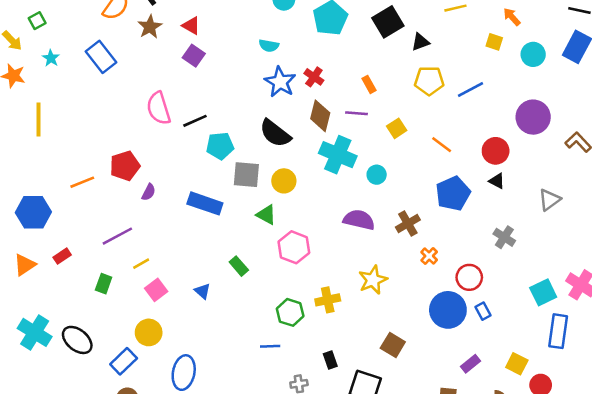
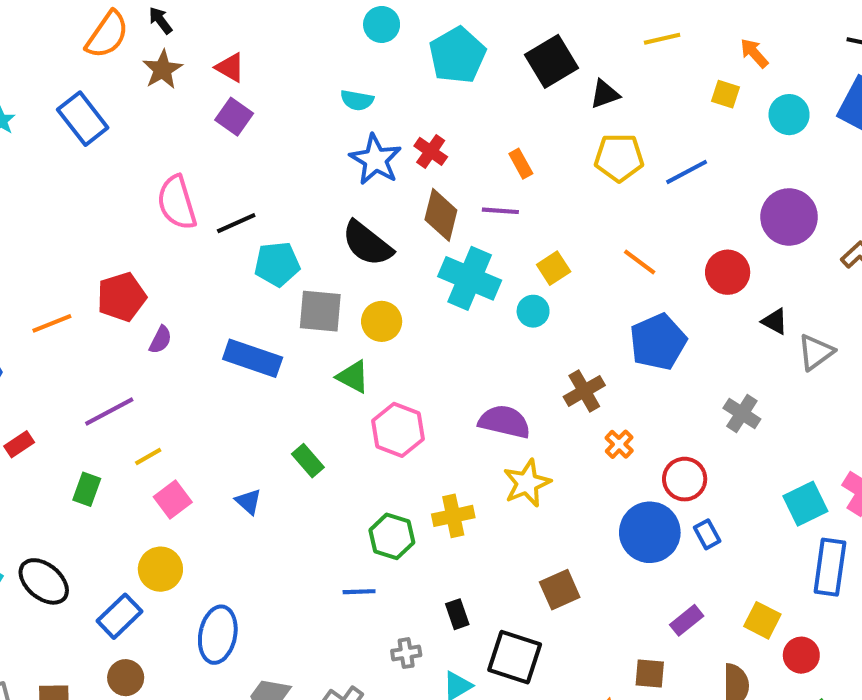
yellow square: (397, 128) -> (554, 268), moved
black triangle: (497, 181) -> (775, 321), moved
purple semicircle: (359, 220) -> (504, 422), moved
brown square: (393, 345) -> (560, 590), turned 35

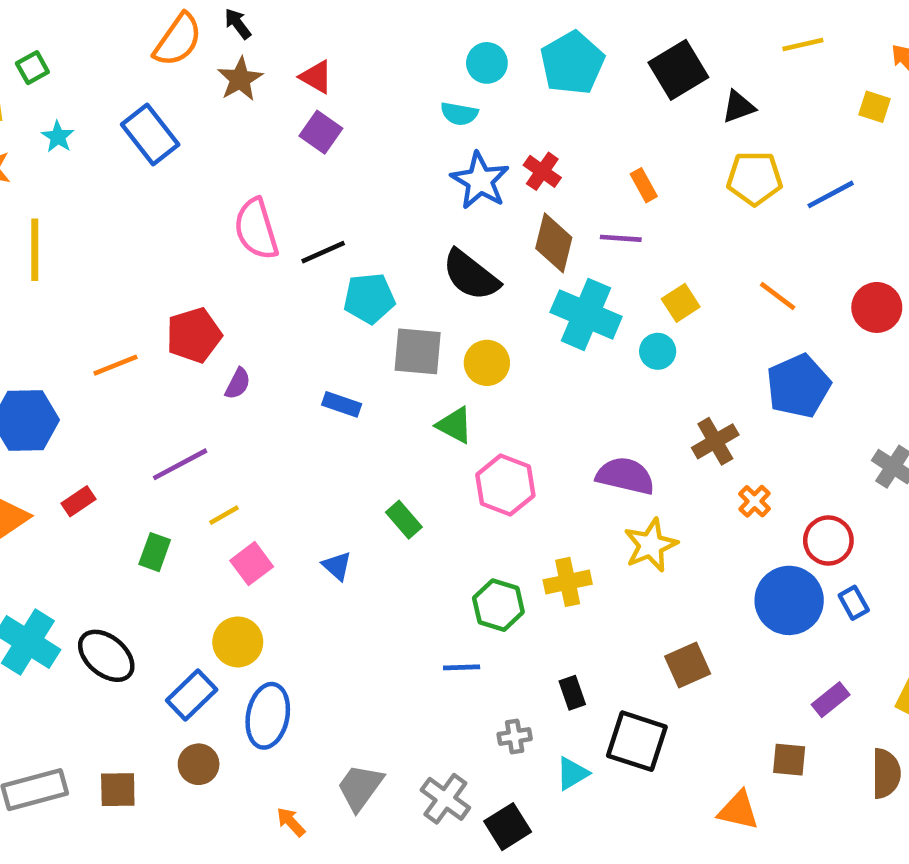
cyan circle: (382, 24) -> (487, 63), moved
blue rectangle: (253, 358) -> (342, 404), size x0.6
blue ellipse: (218, 635) -> (268, 716), moved

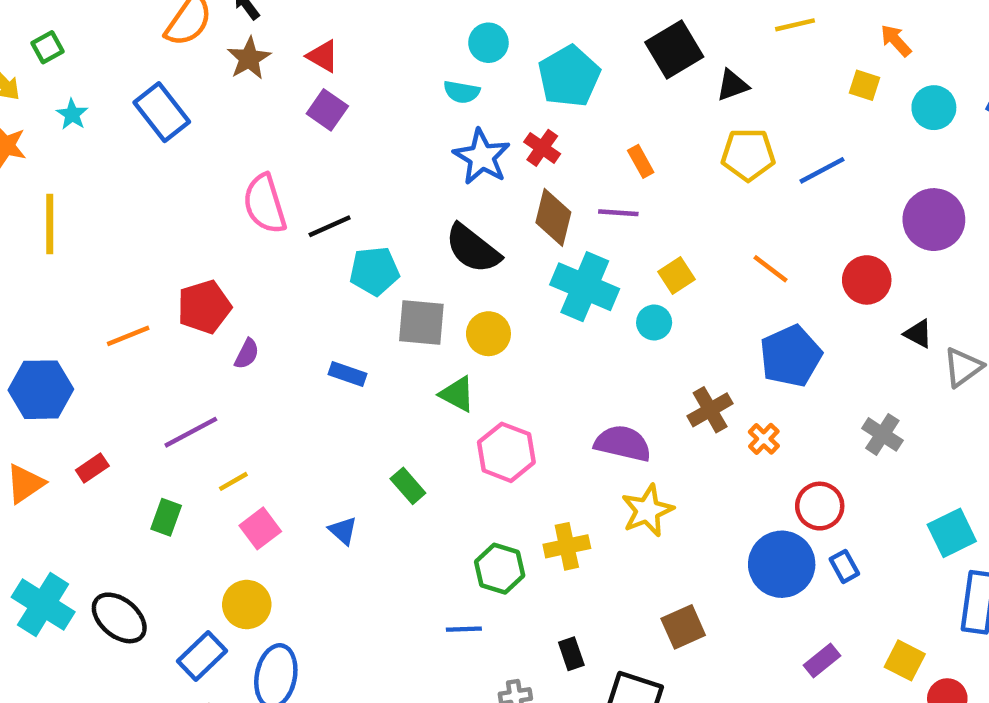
cyan pentagon: (572, 63) -> (569, 76), moved
orange cross: (755, 501) -> (764, 439), moved

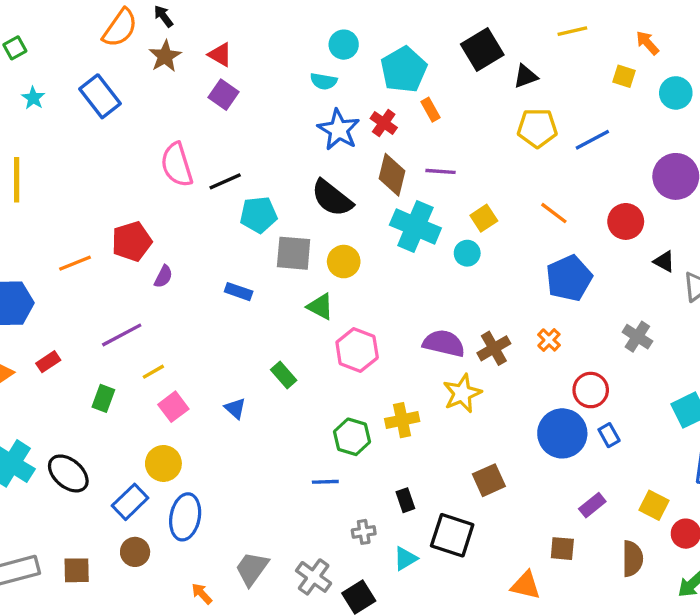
orange rectangle: (641, 161) -> (430, 110), moved
brown cross: (710, 410) -> (494, 348), moved

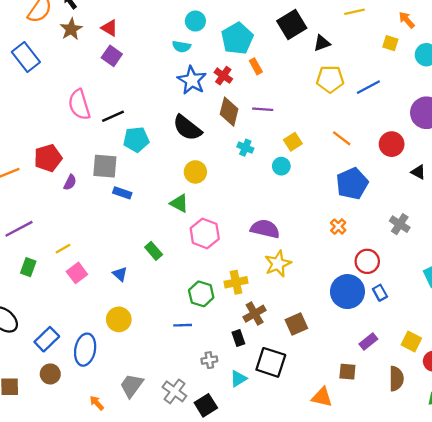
cyan cross: (415, 226) -> (245, 148), size x0.5
gray square: (294, 253) -> (105, 166), moved
purple line: (122, 335) -> (19, 229), moved
brown cross: (494, 348) -> (255, 314), moved
yellow circle: (163, 463) -> (119, 319), moved

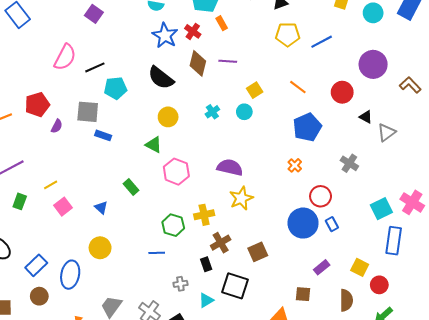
pink semicircle: (79, 105) -> (65, 57), turned -136
cyan cross: (245, 148) -> (212, 112), moved, turned 32

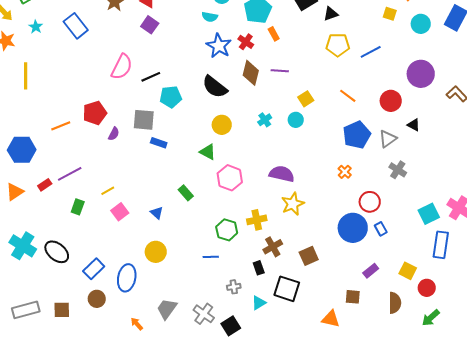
gray triangle: (386, 132) -> (388, 139), moved

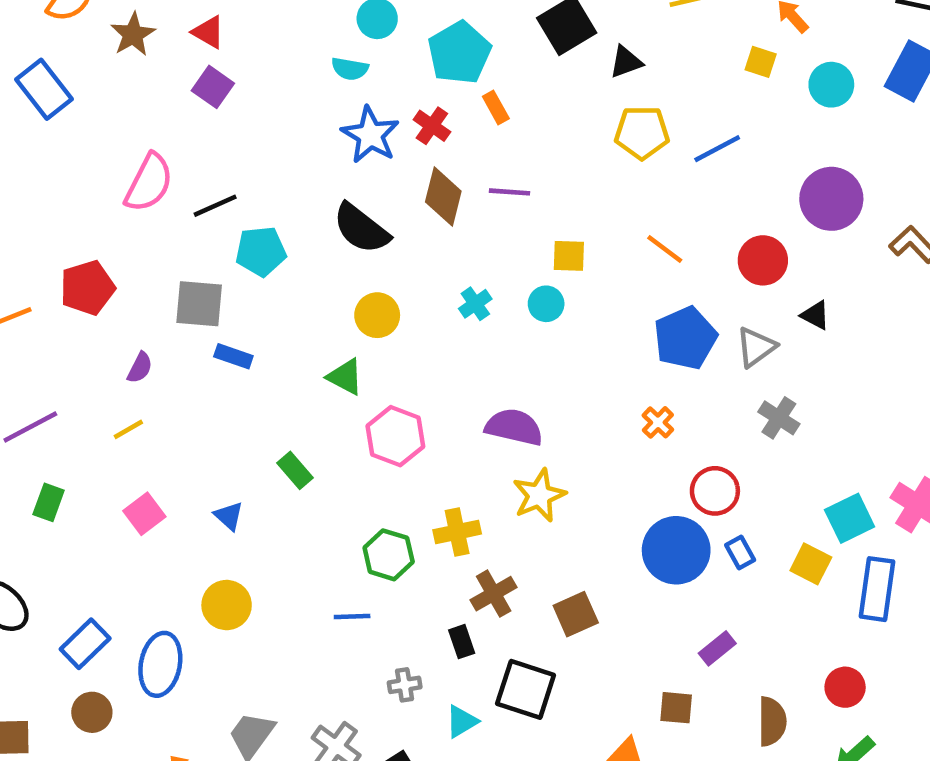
yellow square: (306, 99) -> (569, 256), turned 35
purple semicircle: (114, 134) -> (140, 368), moved
yellow line: (108, 191) -> (128, 429), moved
yellow square: (408, 271) -> (811, 564), moved

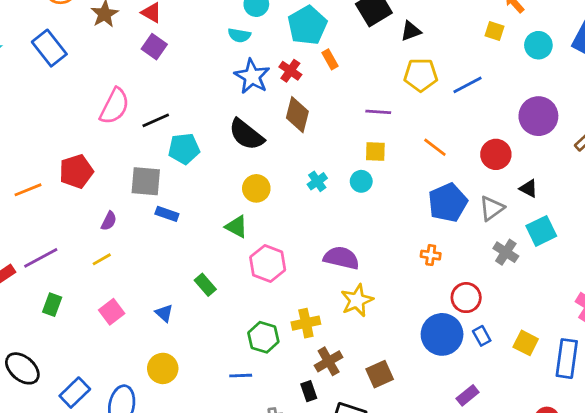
purple line: (510, 192) -> (378, 112), moved
orange cross: (658, 422) -> (431, 255), turned -36
cyan square: (850, 518) -> (541, 231), moved

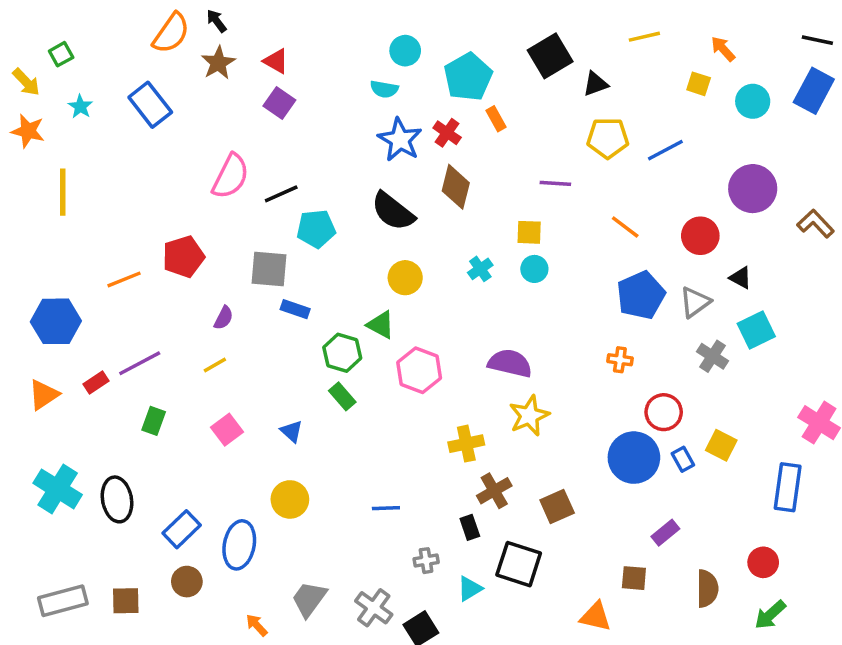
yellow square: (375, 152) -> (529, 232), moved
green hexagon: (263, 337) -> (342, 353), moved
yellow square: (526, 343) -> (721, 445), moved
black ellipse: (22, 368) -> (117, 499), turned 40

